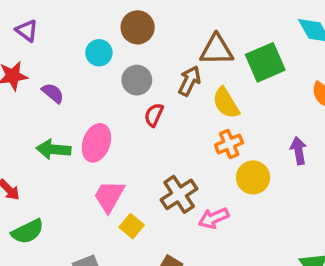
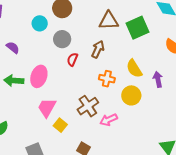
brown arrow: (190, 81) -> (98, 49), moved
yellow semicircle: (226, 103) -> (134, 69), moved
orange cross: (229, 144) -> (107, 79), moved, turned 35

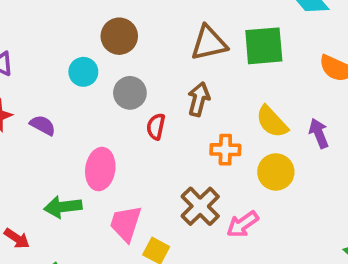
green square: (138, 28) -> (264, 46), turned 30
green arrow: (14, 81) -> (63, 207), moved

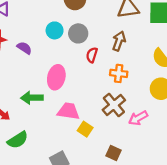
cyan circle: (83, 72) -> (55, 30), moved
orange cross: (225, 150) -> (119, 73), moved
pink trapezoid: (126, 223) -> (68, 111), turned 75

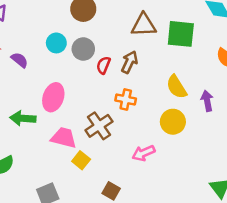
red semicircle: (92, 55) -> (103, 65), moved
brown cross: (114, 105) -> (99, 126), moved

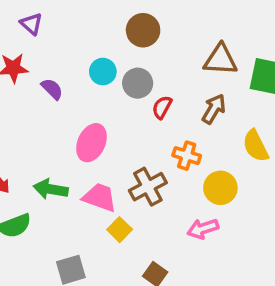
brown arrow: (129, 62) -> (214, 109), moved
green arrow: (23, 118) -> (51, 189), moved
yellow circle: (173, 122) -> (220, 188), moved

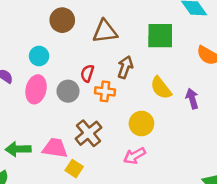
brown triangle: (220, 60) -> (105, 31), moved
gray circle: (138, 83) -> (68, 91), moved
pink ellipse: (91, 143) -> (36, 89), moved
orange cross: (187, 156) -> (105, 91), moved

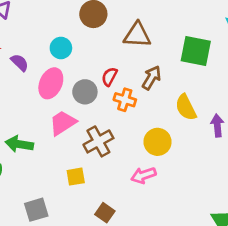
pink trapezoid: (55, 148) -> (63, 123), moved, turned -52
yellow square: (74, 169) -> (76, 177), turned 36

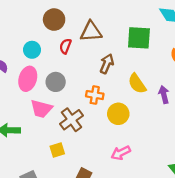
red semicircle: (109, 77) -> (65, 46), moved
orange cross: (125, 100) -> (95, 95), moved
pink trapezoid: (63, 123) -> (41, 109), turned -125
pink arrow: (143, 175) -> (121, 153), moved

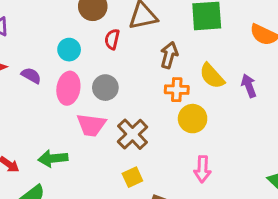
orange cross: (95, 95) -> (177, 90), moved
yellow square: (57, 150) -> (132, 177), moved
pink arrow: (121, 153) -> (202, 169), turned -54

